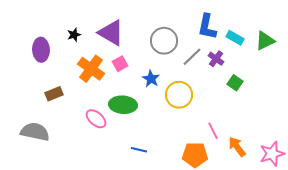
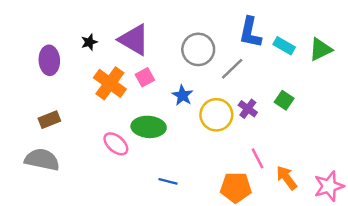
purple cross: (216, 59) -> (248, 109), moved
brown rectangle: (54, 94) -> (49, 120), moved

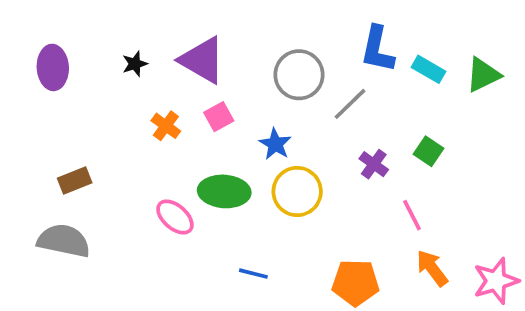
purple ellipse: (49, 60) -> (53, 67), moved
orange cross: (110, 83) -> (166, 126), size x0.6
yellow circle: (216, 115) -> (297, 191), moved
pink line: (258, 158) -> (412, 215), moved

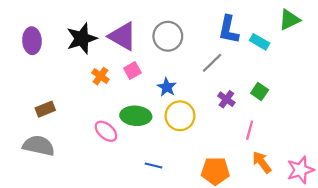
black star: (135, 64) -> (82, 38), size x2.0
gray circle: (299, 75) -> (168, 36), moved
green triangle: (483, 75) -> (289, 20), moved
pink line: (412, 215) -> (250, 130), turned 42

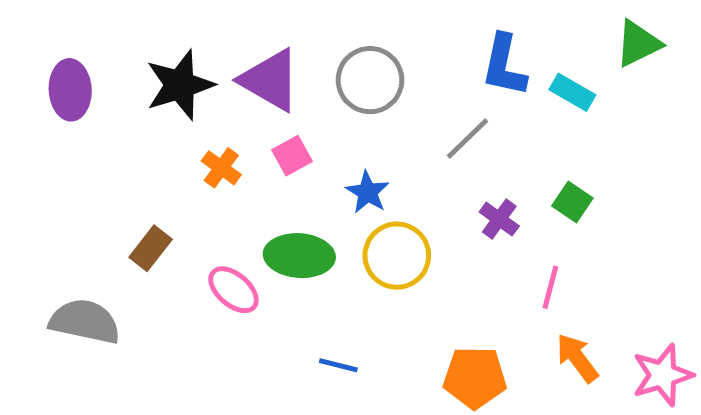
brown rectangle: (45, 109) -> (151, 248), moved, turned -30

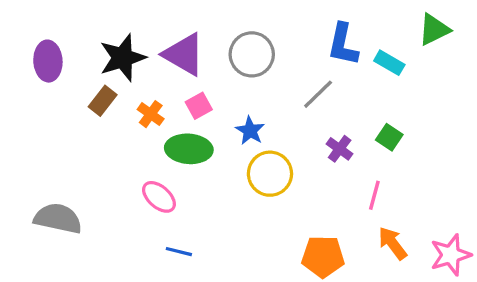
brown rectangle: (151, 248) -> (103, 101), moved
green ellipse: (299, 256) -> (189, 149), moved
blue line: (338, 365) -> (179, 252), moved

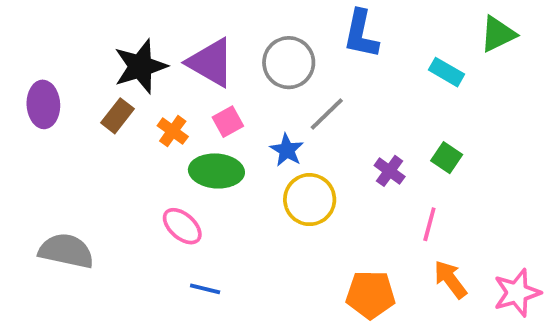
blue L-shape: (343, 44) -> (361, 34), moved
purple ellipse: (48, 61) -> (43, 104), moved
gray line: (318, 94) -> (327, 114), moved

